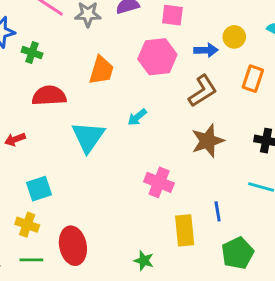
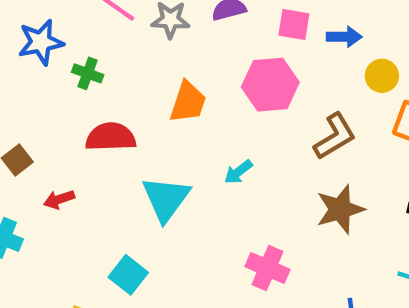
yellow circle: (234, 37) -> (382, 76), moved
blue arrow: (206, 50) -> (344, 37), moved
cyan square: (39, 189) -> (128, 275), moved, turned -35

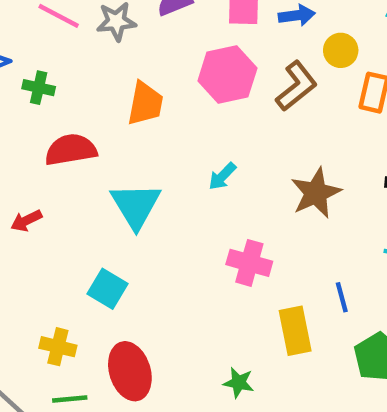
brown L-shape: (335, 136) -> (296, 86), moved
cyan arrow: (238, 172) -> (222, 176), moved

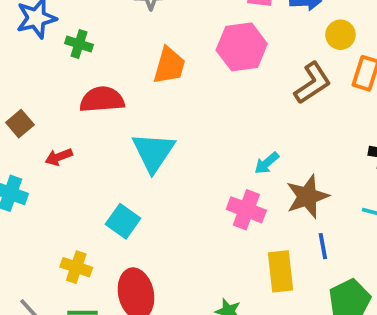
brown L-shape: (296, 86) -> (313, 83), moved
cyan arrow: (222, 176) -> (267, 163), moved
brown star: (316, 193) -> (307, 196), moved

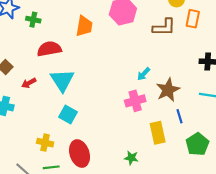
brown L-shape: (313, 83) -> (164, 27), turned 40
cyan triangle: (153, 152) -> (62, 80), moved
pink cross: (246, 210) -> (135, 101), turned -30

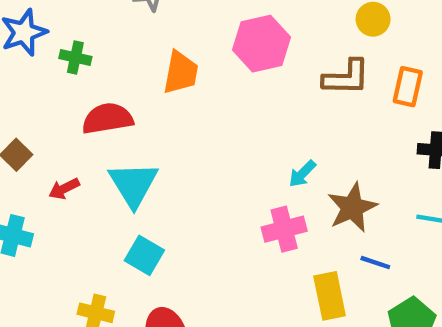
orange rectangle: (193, 19) -> (408, 87), moved
blue line: (179, 116) -> (375, 263), turned -56

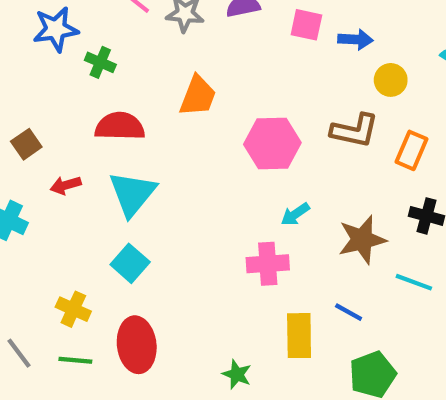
pink hexagon: (262, 44) -> (272, 143), moved
brown star: (352, 208) -> (362, 240), moved

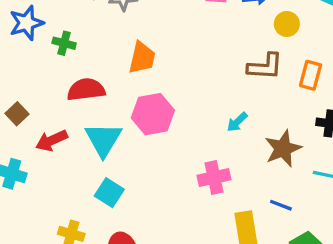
pink hexagon: (272, 143) -> (153, 114), moved
red arrow: (66, 185) -> (52, 140), size x1.4
cyan arrow: (295, 214) -> (237, 122), moved

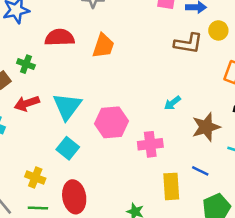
green cross: (64, 43) -> (26, 64), moved
brown L-shape: (265, 66) -> (188, 43), moved
red semicircle: (86, 90) -> (60, 38), moved
pink hexagon: (153, 114) -> (111, 122), moved

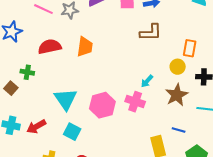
yellow circle: (218, 30) -> (178, 67), moved
red arrow: (27, 103) -> (36, 127), moved
pink cross: (150, 144) -> (135, 102), moved, turned 36

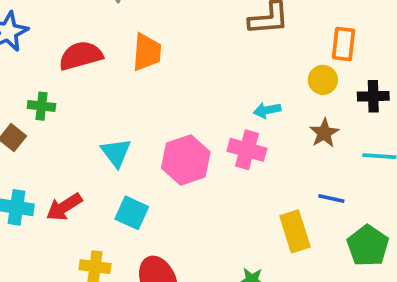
cyan arrow: (147, 81) -> (267, 110), turned 40
brown star: (177, 95) -> (324, 133), size x0.7
cyan triangle: (65, 99) -> (116, 153), size x0.7

